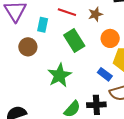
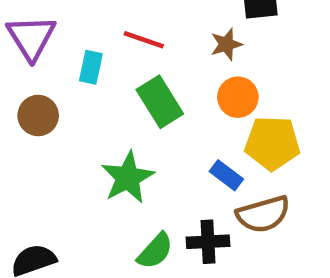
brown star: (95, 14) -> (226, 44), moved
brown circle: (28, 47) -> (38, 116), moved

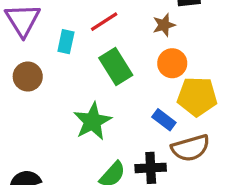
red line: (144, 40) -> (104, 22), turned -52

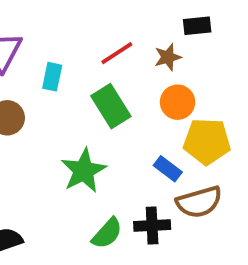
red line: (104, 22) -> (117, 53), moved

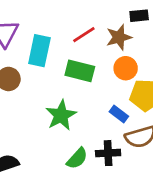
brown star: (168, 57) -> (119, 37), size x1.4
cyan rectangle: (52, 77) -> (39, 51), size x1.6
green rectangle: (111, 106) -> (80, 71), turned -44

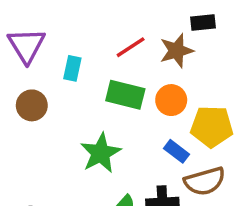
cyan rectangle: (39, 51) -> (72, 68), size x0.6
orange circle: (126, 68) -> (171, 100), moved

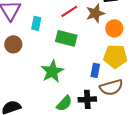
orange circle: (171, 100) -> (114, 28), moved
blue rectangle: (176, 151) -> (95, 70), turned 64

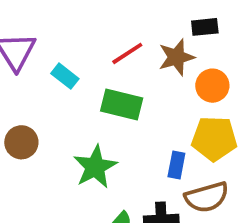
cyan rectangle: (36, 23) -> (65, 76), turned -64
brown circle: (13, 44) -> (21, 142), moved

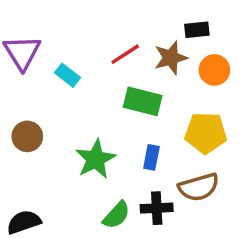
orange circle: (212, 86) -> (214, 70), moved
green rectangle: (122, 104) -> (143, 101), moved
blue rectangle: (176, 165) -> (151, 157), moved

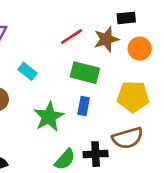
cyan rectangle: (68, 75) -> (28, 71), moved
blue rectangle: (151, 157) -> (84, 106), moved

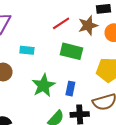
cyan rectangle: (28, 71) -> (27, 50), turned -32
blue rectangle: (84, 106) -> (70, 89), moved

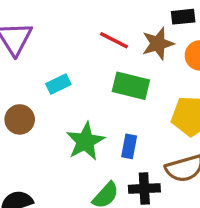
red line: (61, 23) -> (114, 40), turned 60
cyan rectangle: (27, 50) -> (58, 84), turned -32

